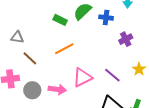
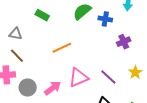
green rectangle: (60, 20) -> (42, 15), moved
brown line: (30, 58) -> (17, 56), moved
pink arrow: (57, 89) -> (53, 88), turned -48

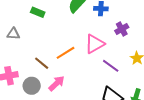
orange line: (62, 48) -> (65, 53), moved
brown line: (17, 56) -> (42, 63), moved
pink triangle: (78, 78) -> (95, 44), moved

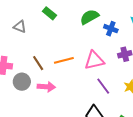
pink arrow: (57, 83) -> (46, 87), turned 30

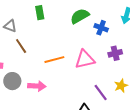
green rectangle: (49, 13) -> (40, 13), turned 40
brown line: (38, 63) -> (21, 46), moved
purple line: (103, 86) -> (101, 92), moved

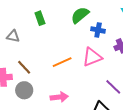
blue cross: (101, 28) -> (98, 30), moved
brown line: (21, 46) -> (24, 67), moved
pink arrow: (37, 86) -> (59, 97), moved

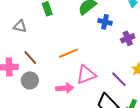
pink triangle: (92, 57) -> (86, 75), moved

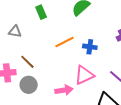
blue cross: (105, 22) -> (90, 47), moved
orange line: (68, 53) -> (65, 42), moved

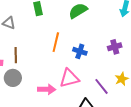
orange line: (65, 42) -> (56, 42), turned -60
brown line: (27, 62) -> (16, 55), turned 35

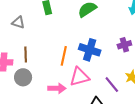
orange line: (56, 42) -> (64, 56), moved
blue cross: (80, 51) -> (90, 50), size x1.5

